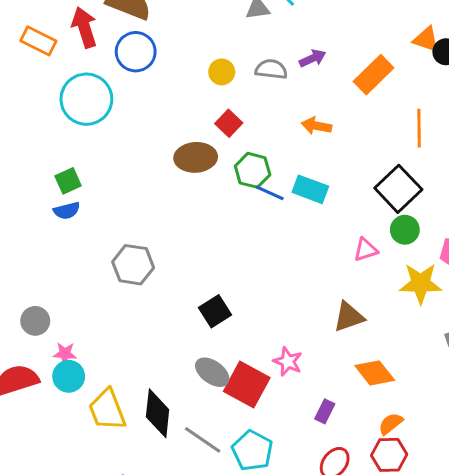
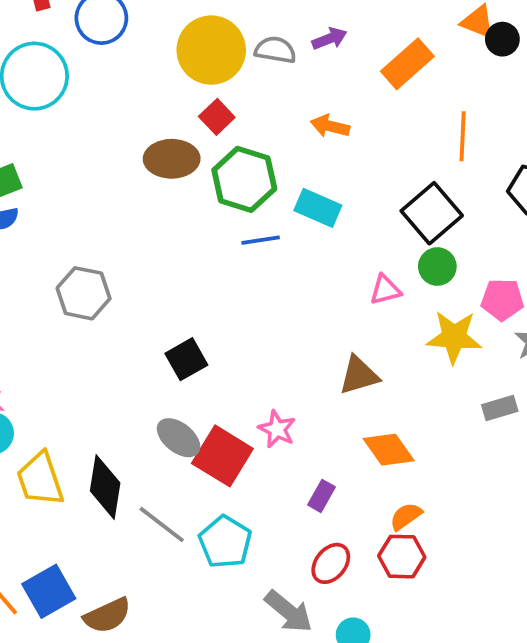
yellow circle: (222, 72) -> (211, 50), size x2.0
green hexagon: (253, 170) -> (244, 179), size x1.4
blue line: (270, 193) -> (261, 240), moved, turned -36

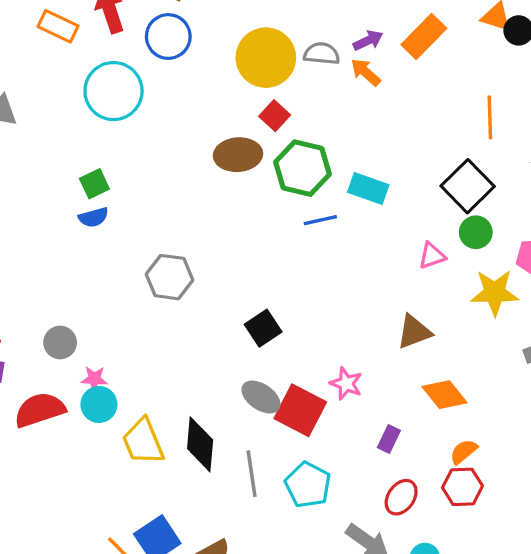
orange rectangle: (407, 64) -> (424, 36), moved
orange arrow: (330, 126) -> (366, 72), moved, turned 32
gray line: (162, 525) -> (252, 474), turned 48

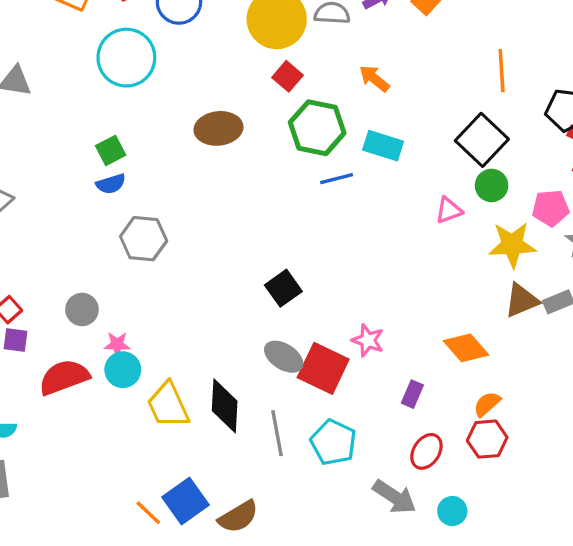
orange arrow: (366, 72) -> (374, 78), moved
brown ellipse: (238, 155) -> (218, 128), moved
gray hexagon: (170, 277) -> (144, 239), moved
brown triangle: (414, 332) -> (522, 300), moved

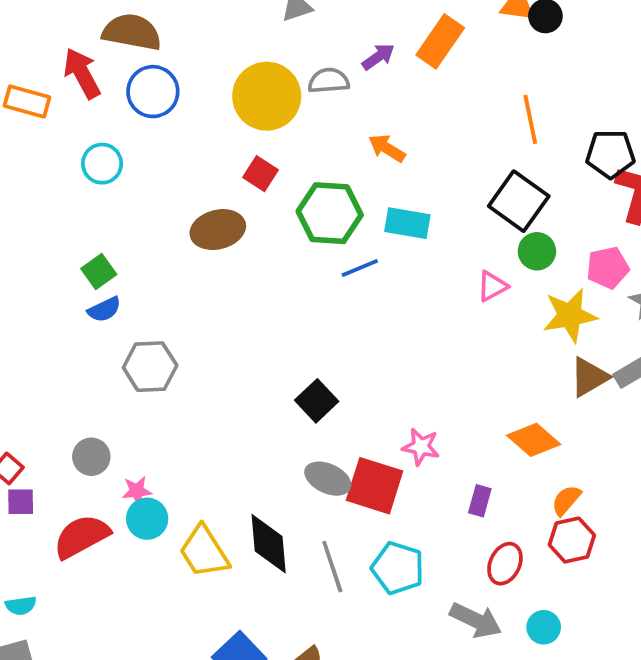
cyan circle: (126, 58) -> (102, 164), size x0.6
red square: (288, 76) -> (261, 174), moved

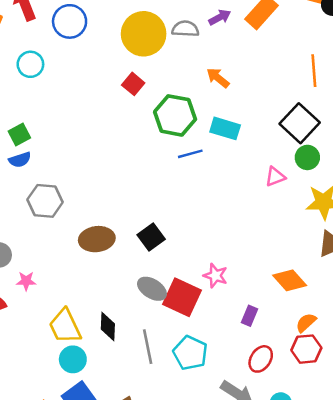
brown ellipse: (218, 230) -> (97, 239), moved
cyan circle: (147, 519) -> (73, 359), moved
black diamond: (269, 544) -> (108, 326), size x0.7

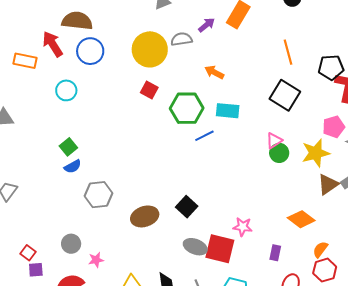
green circle: (307, 157) -> (279, 153), moved

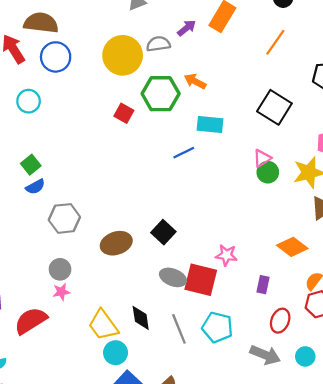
orange line: (288, 52) -> (275, 42), moved, turned 50
red square: (149, 90) -> (124, 113), moved
green hexagon: (187, 108) -> (161, 94), moved
gray circle: (71, 244) -> (60, 269), moved

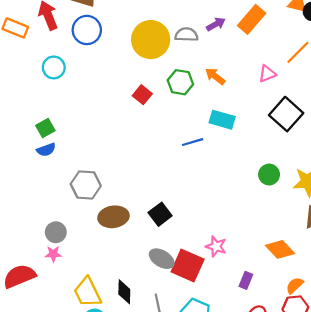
green hexagon: (161, 94) -> (180, 82), size x0.7
pink triangle: (262, 158) -> (267, 74), moved
gray hexagon: (64, 218) -> (86, 185), moved

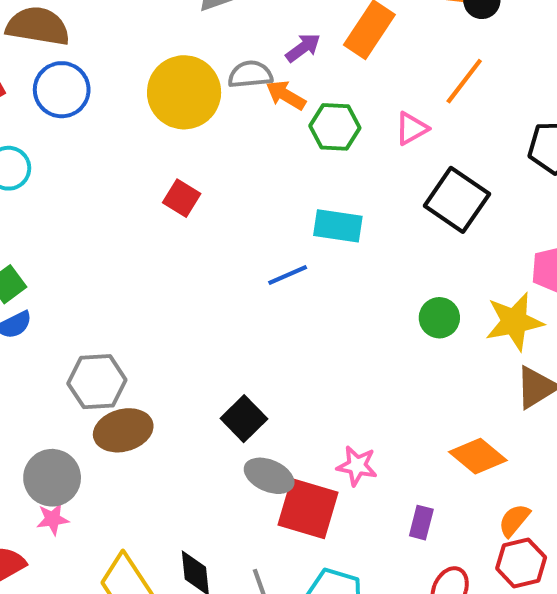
orange arrow: (215, 76) -> (286, 95), moved
green hexagon: (180, 82) -> (335, 127), moved
brown ellipse: (113, 217) -> (123, 430), moved
gray circle: (56, 232) -> (52, 478), size x1.4
gray ellipse: (162, 259) -> (269, 476), moved

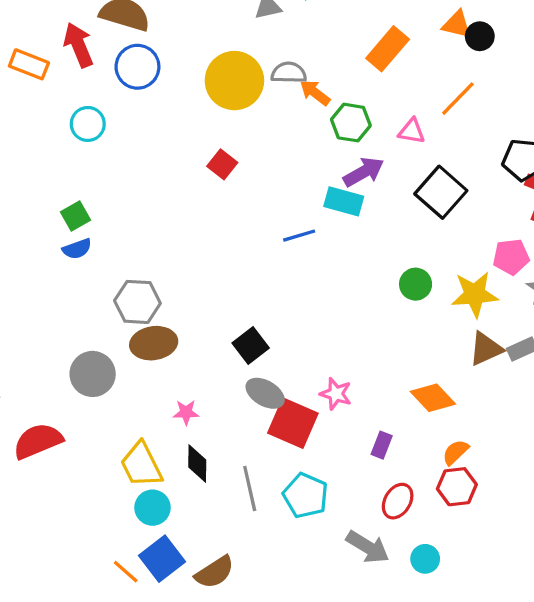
purple arrow: (303, 48) -> (364, 172), moved, size x1.4
pink triangle: (412, 128) -> (412, 131), turned 32
pink star: (53, 519) -> (186, 412), moved

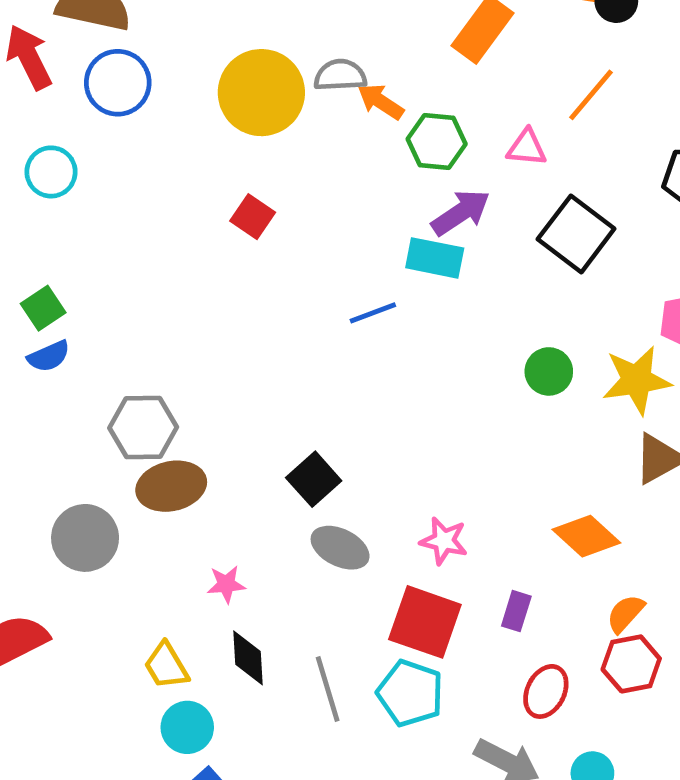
red square: (293, 423) -> (425, 622), moved
yellow trapezoid: (141, 465) -> (166, 666), size x0.7

